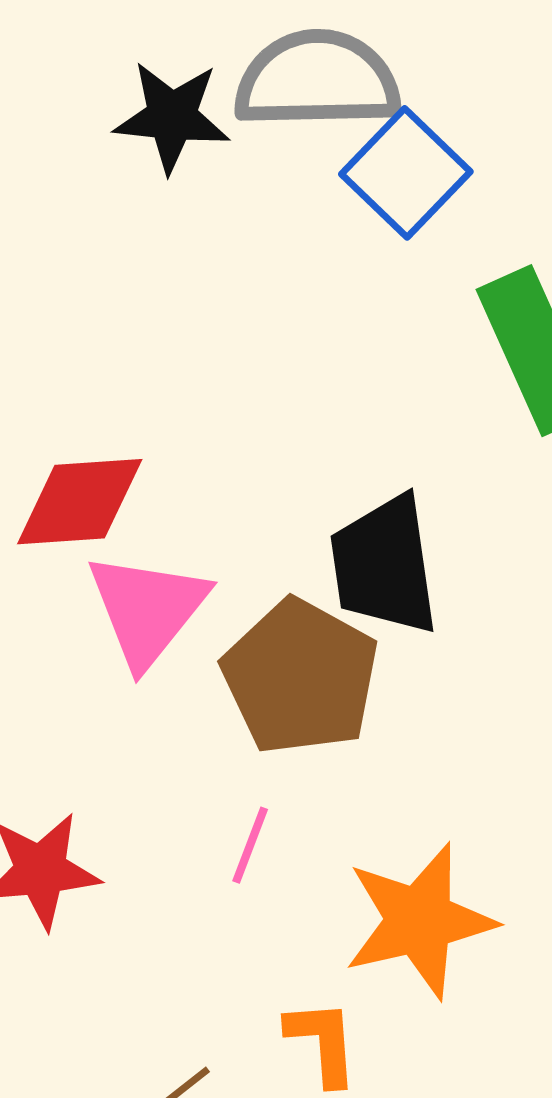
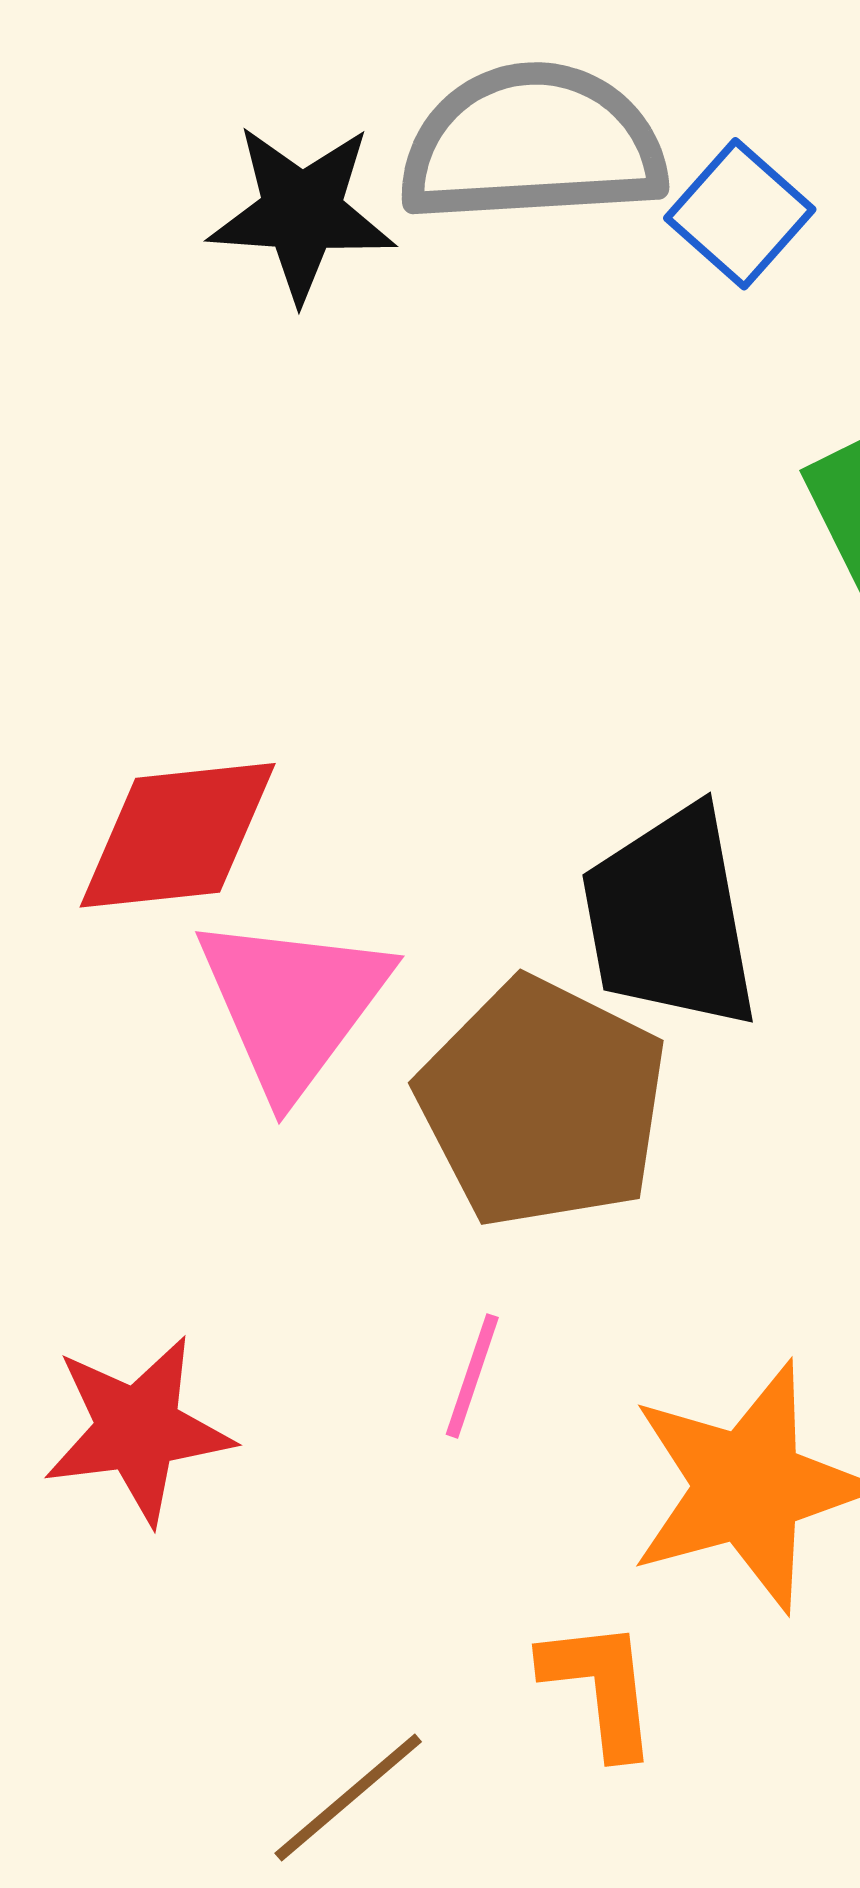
blue square: (406, 173) -> (740, 214), moved, size x0.7

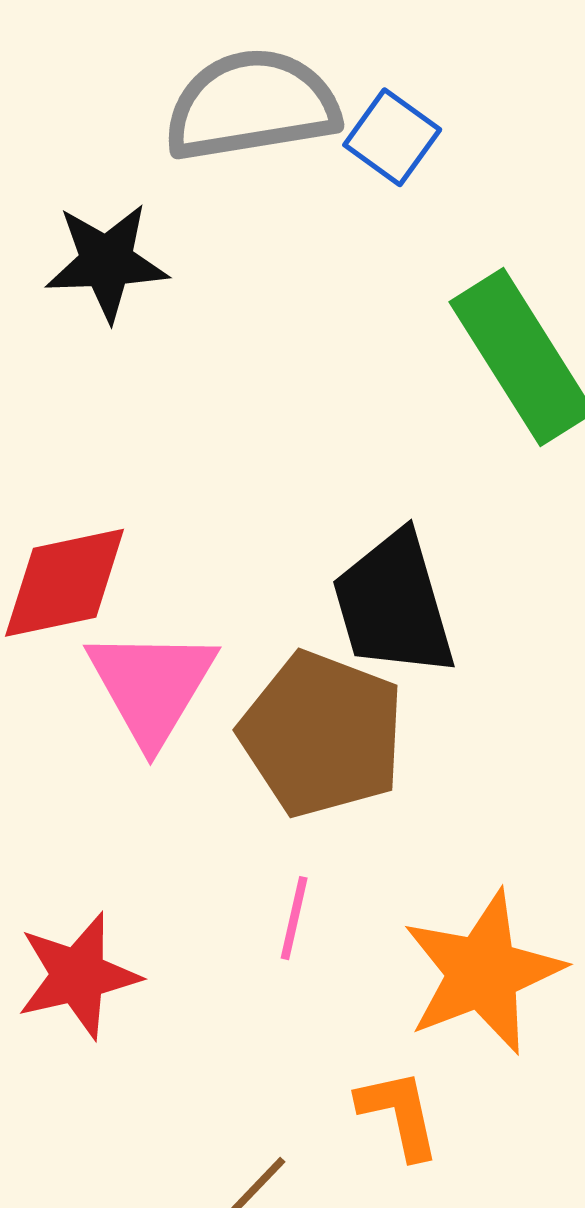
black star: (302, 212) -> (107, 262), moved

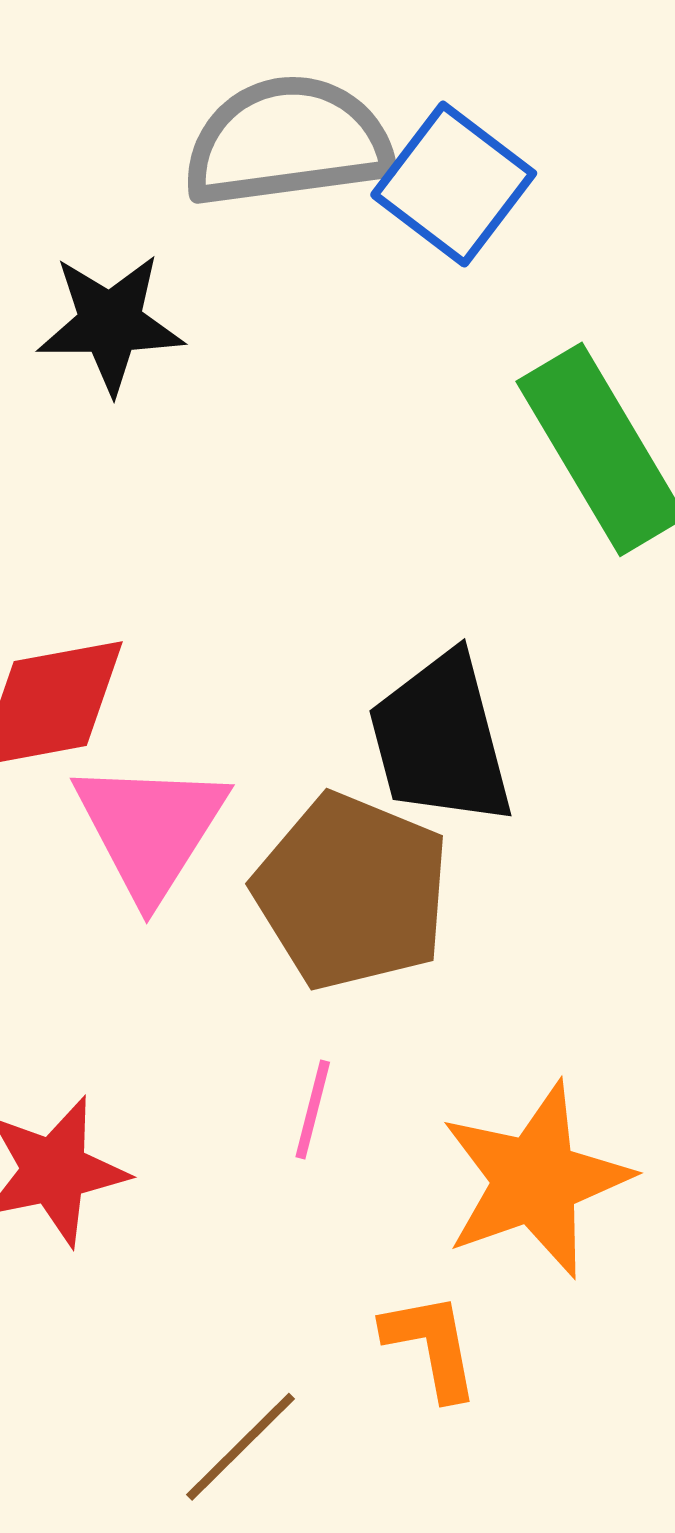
blue square: (392, 137) -> (454, 184), size x1.4

